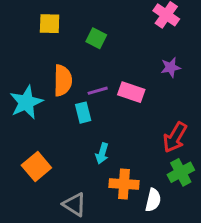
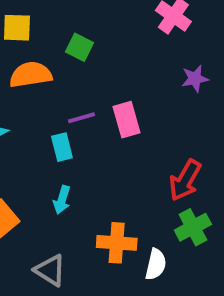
purple star: (171, 67) -> (195, 79), moved
orange semicircle: (63, 80) -> (31, 75), moved, turned -100
pink rectangle: (131, 92) -> (126, 120), turned 55
cyan arrow: (102, 153) -> (62, 200), moved

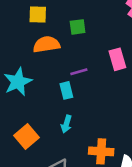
green square: (79, 47) -> (78, 27), turned -35
pink rectangle: (126, 120) -> (117, 59), moved

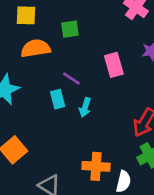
purple line: (79, 72) -> (71, 79), turned 49
cyan arrow: (66, 124) -> (85, 107), moved

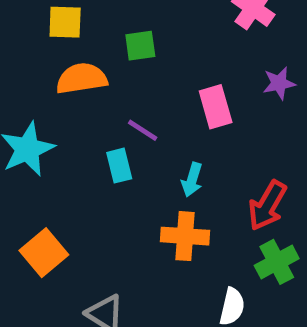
cyan arrow: (85, 107) -> (192, 180), moved
orange cross: (96, 166) -> (185, 236), moved

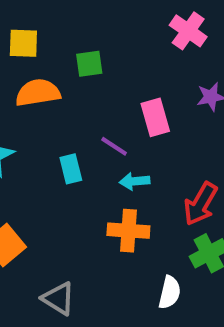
purple line: (143, 130) -> (114, 146), moved
cyan arrow: (192, 180) -> (135, 181), turned 68

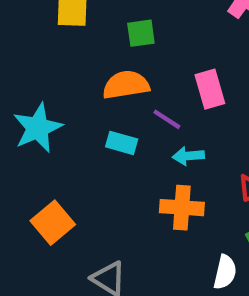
orange semicircle: (38, 93) -> (126, 85), moved
cyan rectangle: (71, 169) -> (122, 143), turned -60

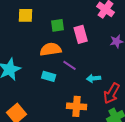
pink rectangle: (210, 89) -> (81, 34), moved
cyan arrow: (188, 156) -> (94, 78), moved

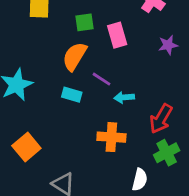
orange semicircle: (51, 49) -> (75, 56), turned -50
cyan arrow: (94, 78) -> (124, 97), moved

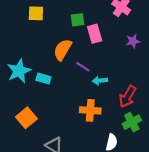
green square: (84, 22) -> (78, 20), moved
cyan rectangle: (72, 95) -> (43, 78), moved

